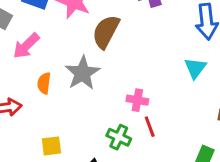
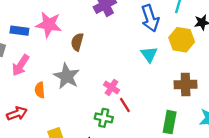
brown semicircle: (106, 32) -> (77, 42), size x0.7
pink cross: (137, 100) -> (112, 87), turned 35

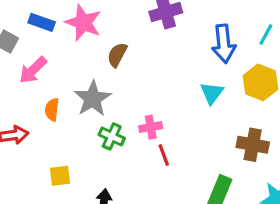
pink cross: (112, 87) -> (151, 127), turned 35
green cross: (104, 118) -> (112, 136), moved

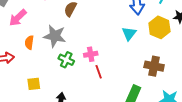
gray star: (93, 99) -> (55, 36), turned -30

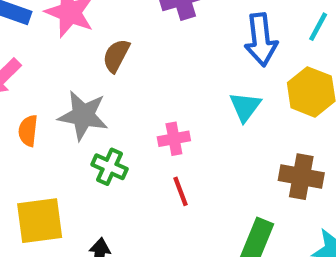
pink cross: (91, 54) -> (174, 139), moved
yellow square: (34, 84) -> (40, 221), size x1.6

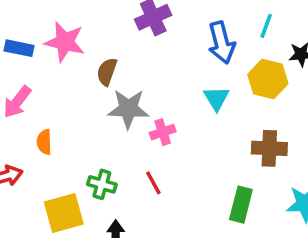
gray star: (83, 115) -> (128, 109), moved
green cross: (110, 167) -> (102, 184), moved
red line: (181, 191) -> (153, 183), moved

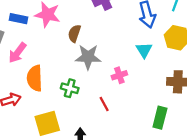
pink cross: (163, 132) -> (119, 75), moved
orange semicircle: (44, 142) -> (35, 78), size x1.6
green cross: (102, 184) -> (70, 88), moved

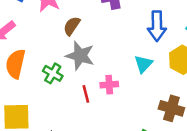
green cross: (70, 88) -> (53, 73), moved
red line: (104, 104) -> (86, 94), moved

